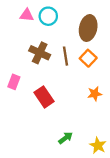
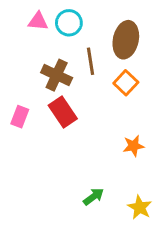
brown line: (66, 56) -> (90, 61), moved
orange star: (95, 94) -> (134, 146), moved
red rectangle: (44, 97) -> (63, 112), moved

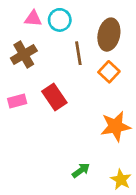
brown cross: (57, 75) -> (24, 55), moved, turned 35
pink rectangle: (20, 117) -> (17, 101), turned 54
orange star: (134, 146) -> (116, 126), size x1.6

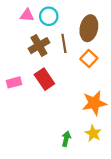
brown cross: (24, 55) -> (39, 46), moved
green arrow: (81, 170) -> (66, 139), turned -40
yellow star: (121, 180) -> (93, 133), moved

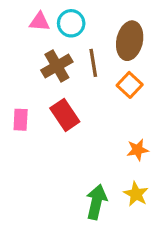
pink rectangle: (14, 82) -> (21, 120), turned -72
orange star: (94, 103) -> (138, 150), size x0.6
green arrow: (66, 139) -> (96, 202), size x1.5

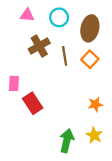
cyan circle: (71, 23) -> (59, 17), moved
brown line: (93, 63) -> (65, 56), moved
red rectangle: (65, 115) -> (33, 103), moved

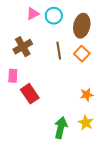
pink triangle: (27, 15) -> (33, 14), moved, turned -32
brown cross: (39, 46) -> (23, 47), moved

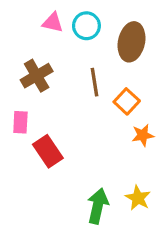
pink triangle: (33, 14) -> (53, 23), turned 40
orange square: (82, 54) -> (127, 101), moved
orange star: (87, 95) -> (143, 135), moved

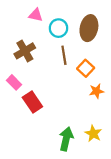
cyan circle: (86, 26) -> (58, 28), moved
pink rectangle: (20, 122) -> (14, 82), turned -48

